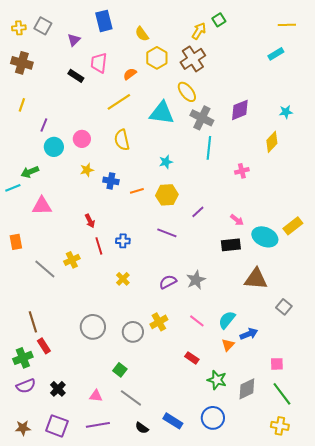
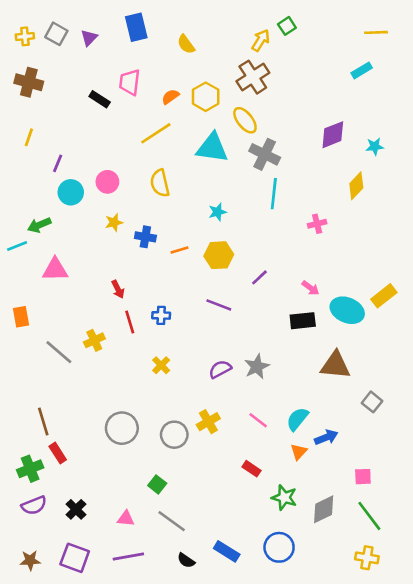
purple triangle: (74, 40) -> (89, 38), moved
yellow hexagon: (157, 58) -> (206, 97), moved
purple diamond: (240, 110) -> (333, 135), moved

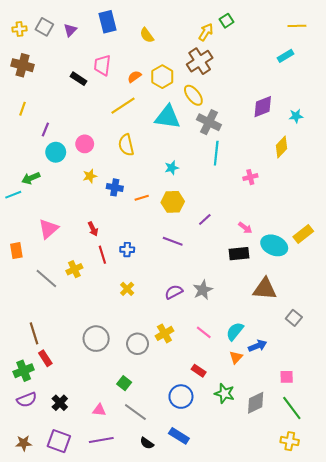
pink triangle: (55, 270) -> (48, 229), moved, turned -40
blue circle: (279, 547) -> (181, 397), moved

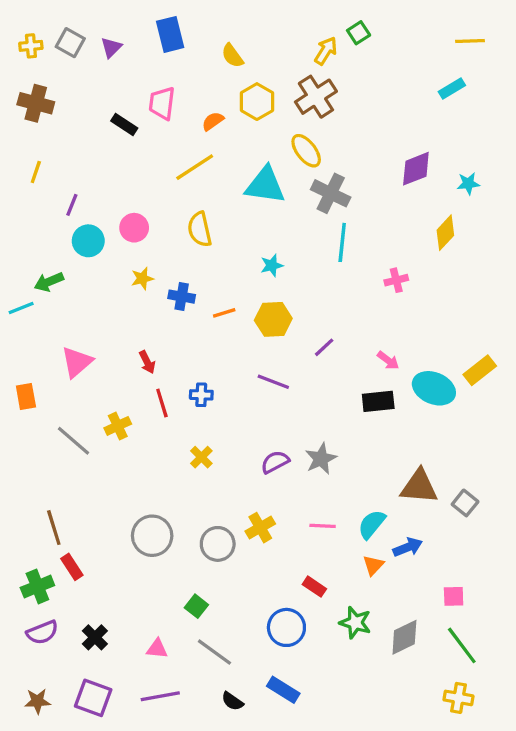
yellow hexagon: (162, 77) -> (257, 102), moved
brown triangle: (265, 289) -> (419, 487), moved
pink line: (204, 332) -> (323, 526), turned -35

